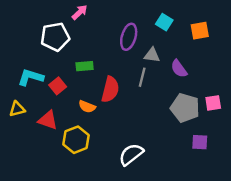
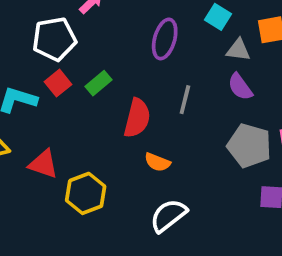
gray triangle: (152, 55) -> (238, 50), moved
green rectangle: (85, 66) -> (98, 83), turned -35
red square: (58, 86) -> (58, 83), moved
orange semicircle: (87, 107) -> (157, 162), moved

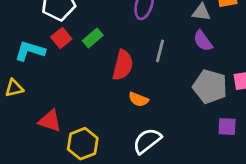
red triangle: (43, 164) -> (50, 121), moved
yellow hexagon: (86, 193) -> (83, 144), moved

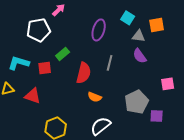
red square: (61, 38) -> (45, 68), moved, turned 32
gray pentagon: (210, 87) -> (137, 102), moved, turned 30
red triangle: (50, 121) -> (33, 96), moved

